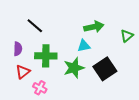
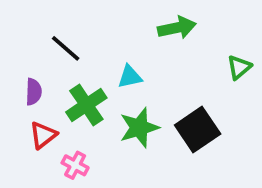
green arrow: (94, 27) -> (177, 28), moved
cyan triangle: (84, 46) -> (130, 77), moved
green cross: (46, 56) -> (86, 105), turned -35

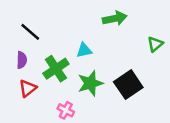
black line: (66, 48) -> (30, 32), moved
pink cross: (75, 165) -> (66, 110), moved

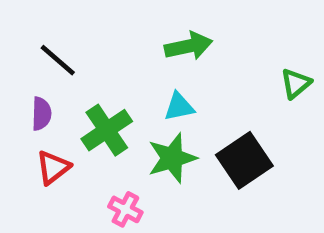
green arrow: (115, 18) -> (188, 46), moved
cyan triangle: (84, 50) -> (179, 107), moved

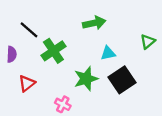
cyan triangle: (179, 107) -> (108, 53), moved
purple semicircle: (41, 114) -> (12, 54), moved
green cross: (107, 130) -> (53, 51), moved

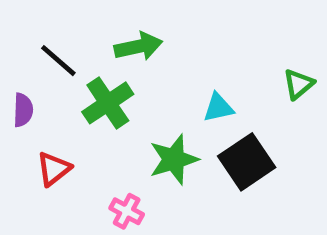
green arrow: (94, 23) -> (138, 46), moved

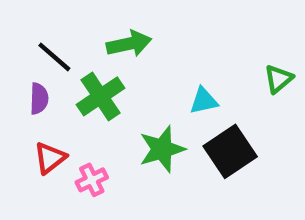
purple semicircle: (23, 110) -> (39, 99), moved
pink cross: (127, 211) -> (92, 180), moved, turned 36

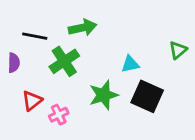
black line: (54, 57) -> (35, 36), turned -30
purple semicircle: (39, 99) -> (14, 63), moved
black square: (230, 151) -> (147, 96), turned -32

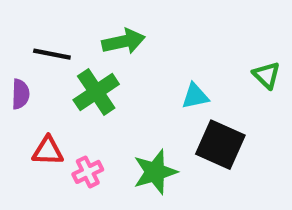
green triangle: (178, 50) -> (267, 75), turned -36
green star: (104, 95) -> (155, 172), moved
red triangle: (32, 101) -> (48, 151), turned 40

